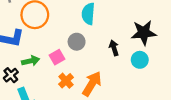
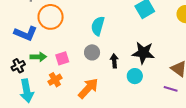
gray circle: (77, 42) -> (92, 52), moved
orange cross: (66, 81) -> (55, 80), moved

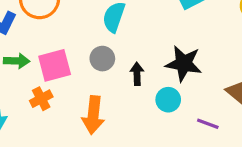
pink square: (62, 58) -> (55, 65), size x1.5
orange arrow: (88, 88) -> (93, 115), turned 140
purple line: (171, 89) -> (208, 124), moved

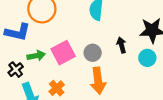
gray circle: (102, 59) -> (93, 53), moved
orange cross: (41, 99) -> (57, 88), moved

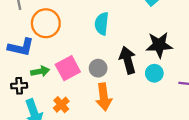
black arrow: (121, 45) -> (128, 60), size x1.6
black cross: (16, 70) -> (19, 86), turned 35

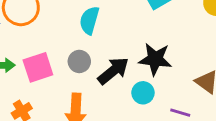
black arrow: (128, 60) -> (113, 71), turned 56
gray circle: (98, 68) -> (79, 61), moved

